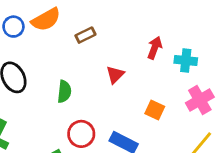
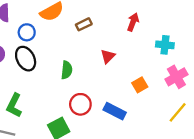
blue circle: (13, 27) -> (27, 32), moved
red arrow: (155, 48) -> (133, 22), moved
orange square: (155, 110) -> (140, 85), turned 35

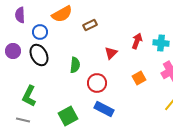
red arrow: (133, 22) -> (137, 41), moved
red circle: (80, 104) -> (97, 83), moved
blue rectangle: (115, 111) -> (104, 109), moved

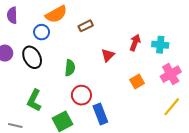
blue circle: (40, 32) -> (42, 32), moved
red circle: (97, 83) -> (81, 95), moved
green L-shape: (29, 96) -> (34, 100), moved
blue rectangle: (104, 109) -> (100, 114), turned 42

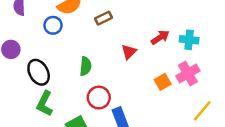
red arrow: (135, 43) -> (160, 37), turned 35
black ellipse: (32, 57) -> (39, 72), moved
pink cross: (171, 74) -> (188, 73), moved

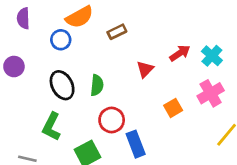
cyan cross: (189, 40) -> (212, 56), turned 36
black ellipse: (39, 72) -> (62, 85), moved
orange square: (163, 82) -> (173, 108), moved

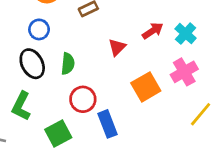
blue circle: (61, 40) -> (39, 29), moved
orange square: (173, 108) -> (146, 87), size x1.5

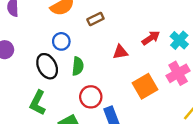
blue circle: (39, 29) -> (61, 41), moved
red triangle: (117, 47) -> (120, 52), turned 35

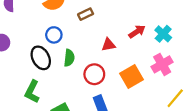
red circle: (91, 97) -> (94, 74), moved

